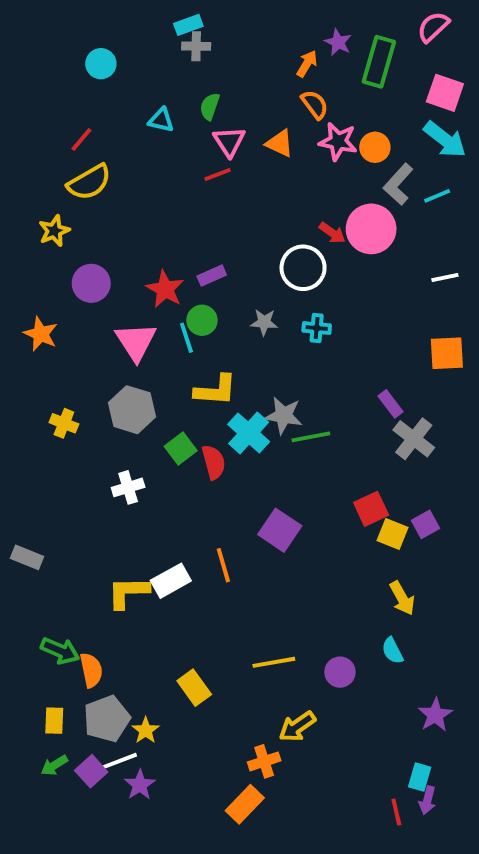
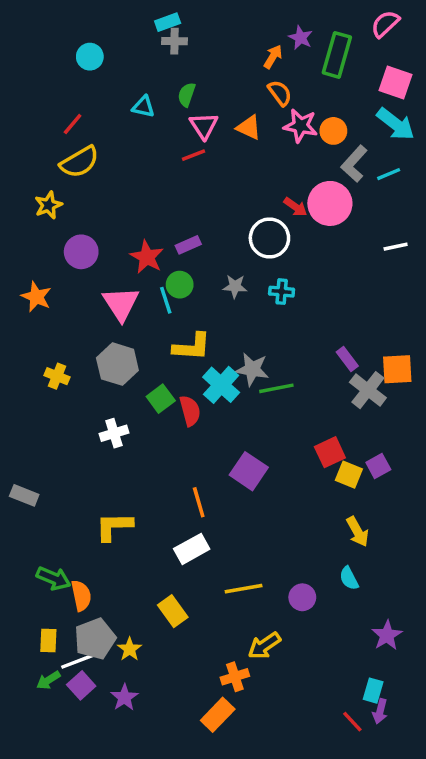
orange square: (447, 353) -> (397, 369), moved
white rectangle: (171, 581) -> (192, 549), moved
white line: (118, 761) -> (78, 661), moved
red line: (396, 812) -> (352, 722), turned -30

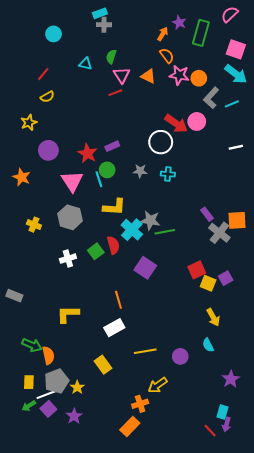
yellow semicircle: (79, 162) -> (47, 97), size x0.6
pink circle: (330, 203) -> (197, 121), size x0.7
red arrow: (295, 207) -> (176, 124), size x1.6
green square: (161, 399) -> (96, 251), moved
purple square: (249, 471) -> (145, 268), moved

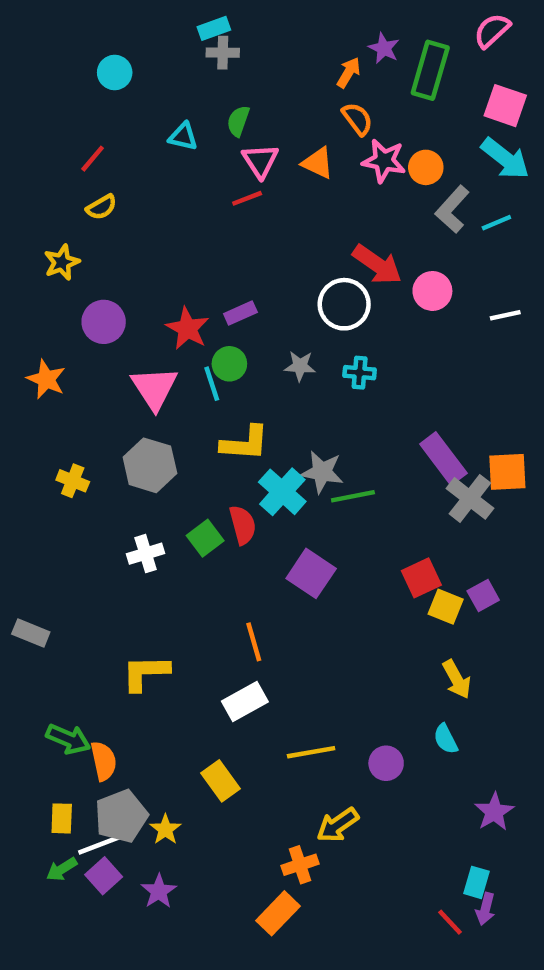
pink circle: (197, 121) -> (432, 291), moved
purple rectangle: (207, 214) -> (443, 459), size x1.6

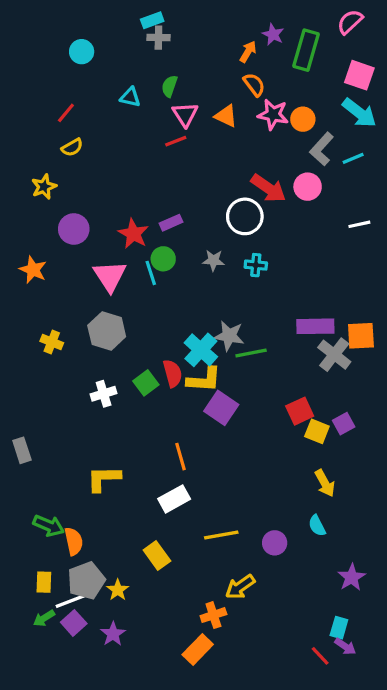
pink circle: (432, 291) -> (308, 187), moved
yellow L-shape: (245, 443) -> (204, 380), moved
purple rectangle: (443, 459) -> (315, 326), turned -54
gray rectangle: (31, 633) -> (22, 450), turned 50
purple arrow: (485, 909) -> (345, 646), turned -70

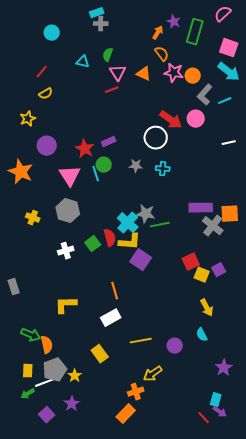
orange star: (33, 270) -> (21, 172), size x1.4
purple square: (74, 623) -> (47, 415), moved

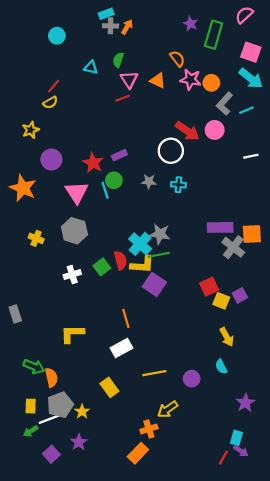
orange arrow: (158, 33) -> (127, 27), moved
red line: (42, 72) -> (54, 86), moved
green line: (160, 225) -> (159, 255), moved
red line: (204, 418) -> (223, 458), turned 72

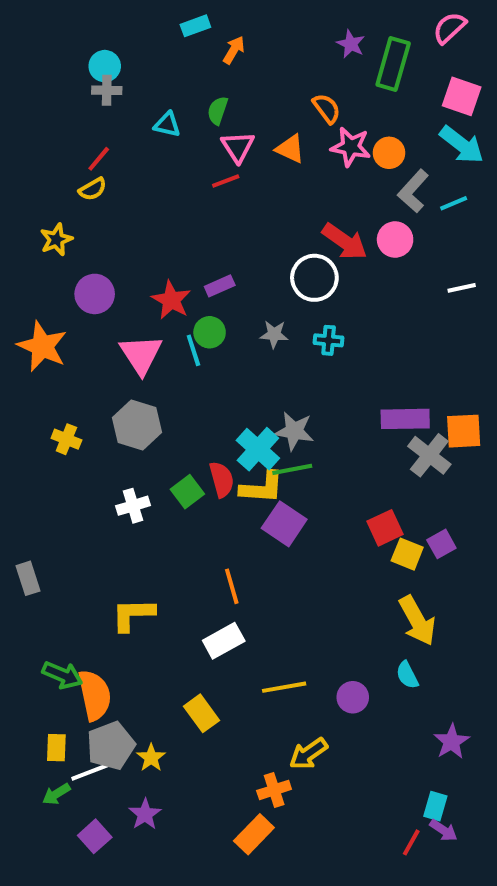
gray cross: (111, 26) -> (107, 90), moved
yellow arrow: (227, 337) -> (417, 621), size x1.4
orange semicircle: (51, 378) -> (95, 695), size x1.4

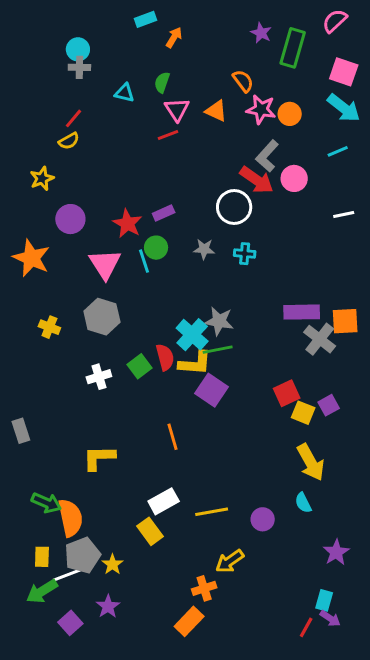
gray L-shape: (413, 191) -> (267, 156), moved
white rectangle: (224, 641) -> (164, 501), moved
green arrow: (56, 794) -> (42, 591), size x1.5

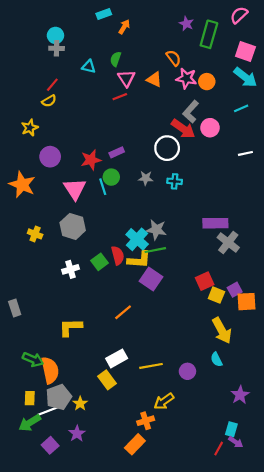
red star: (127, 224) -> (91, 160), turned 30
orange square: (345, 321) -> (246, 302), moved
orange line: (173, 437) -> (123, 312), turned 66

